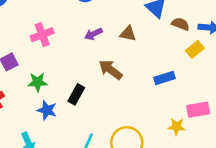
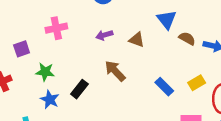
yellow rectangle: (195, 49) -> (197, 83), moved
blue rectangle: (164, 78) -> (164, 87), turned 54

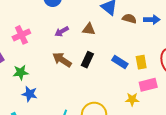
brown arrow: (115, 71) -> (62, 60), moved
yellow rectangle: (197, 83) -> (141, 62), moved, turned -56
black rectangle: (79, 89) -> (87, 60), moved

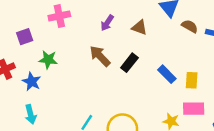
purple arrow: (62, 31) -> (107, 23), turned -40
blue star: (30, 94) -> (32, 82), moved

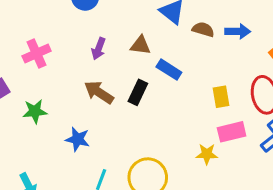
blue rectangle: (167, 74) -> (169, 70), moved
blue star: (32, 82) -> (78, 139), moved

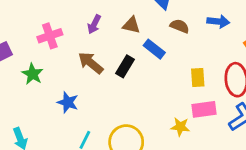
brown semicircle: (203, 29) -> (180, 26), moved
pink cross: (37, 53) -> (50, 36), moved
green star: (35, 111) -> (32, 74), turned 30

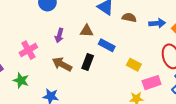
blue arrow: (218, 21) -> (157, 23), moved
brown semicircle: (180, 26) -> (129, 18), moved
yellow rectangle: (198, 78) -> (134, 65), moved, turned -48

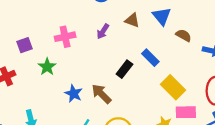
brown triangle: (87, 31) -> (132, 20), moved
brown arrow: (62, 64) -> (101, 94), moved
yellow rectangle: (134, 65) -> (173, 87), size x1.5

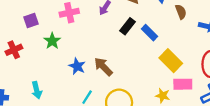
brown semicircle: (184, 35) -> (181, 12), turned 40
black rectangle: (124, 69) -> (127, 26), moved

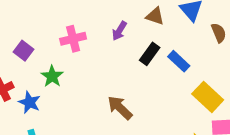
purple square: (31, 21) -> (24, 51), turned -32
blue star: (77, 66) -> (29, 102), moved

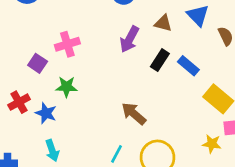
purple arrow: (119, 31) -> (129, 39), size x1.4
pink cross: (73, 39) -> (67, 44), moved
green star: (52, 76) -> (66, 87), turned -30

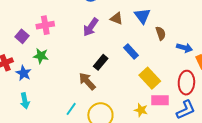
black rectangle: (160, 60) -> (101, 62), moved

